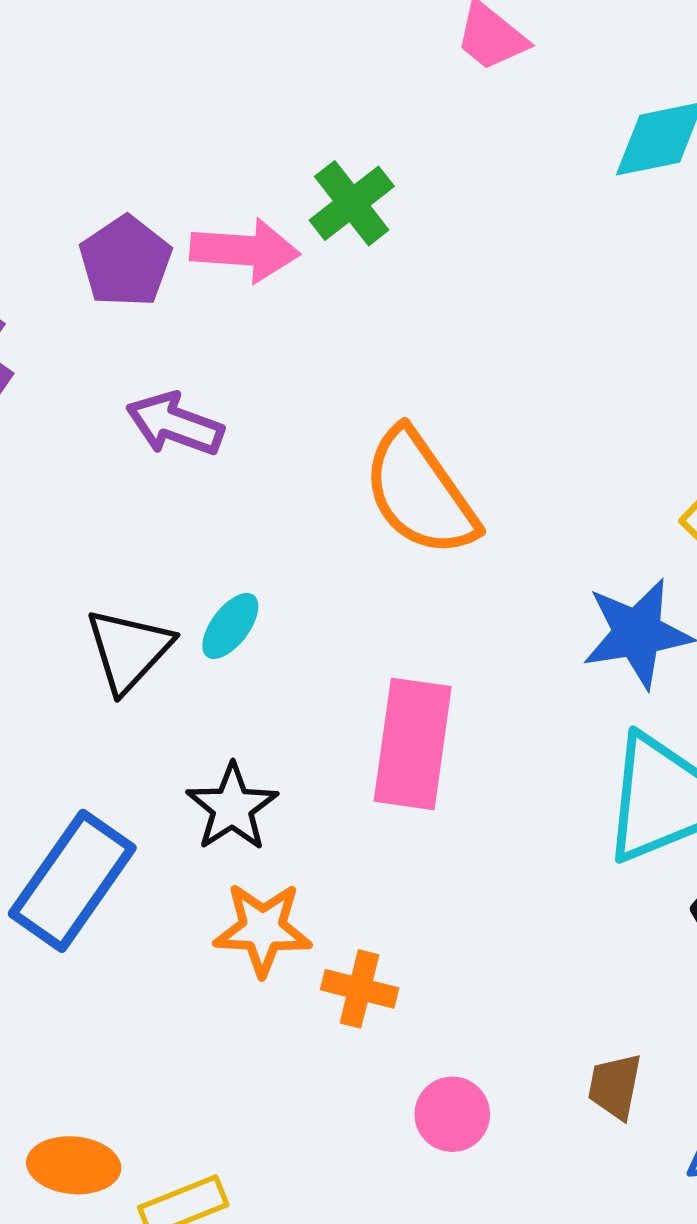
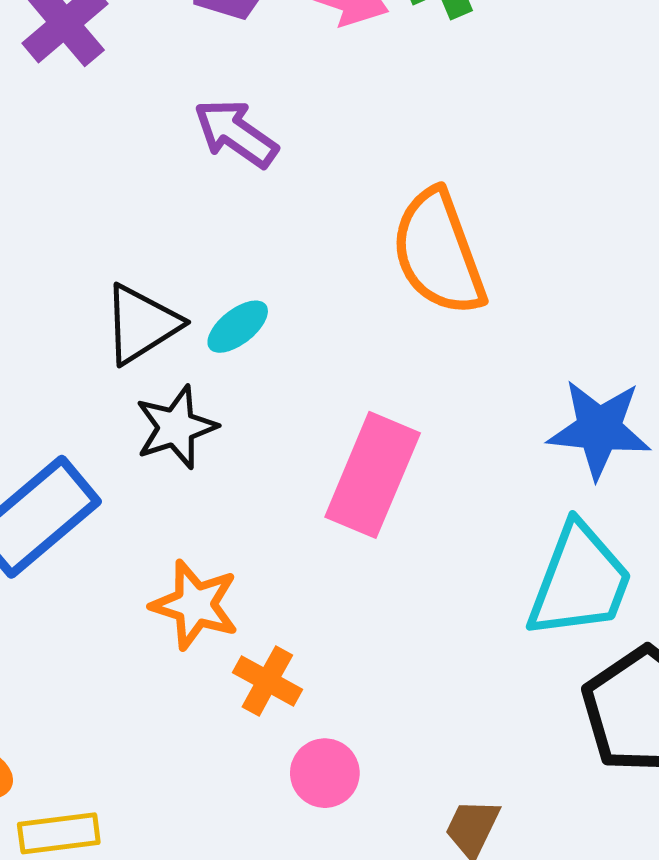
black star: (232, 807) -> (176, 427), moved
pink circle: (452, 1114) -> (325, 773), moved

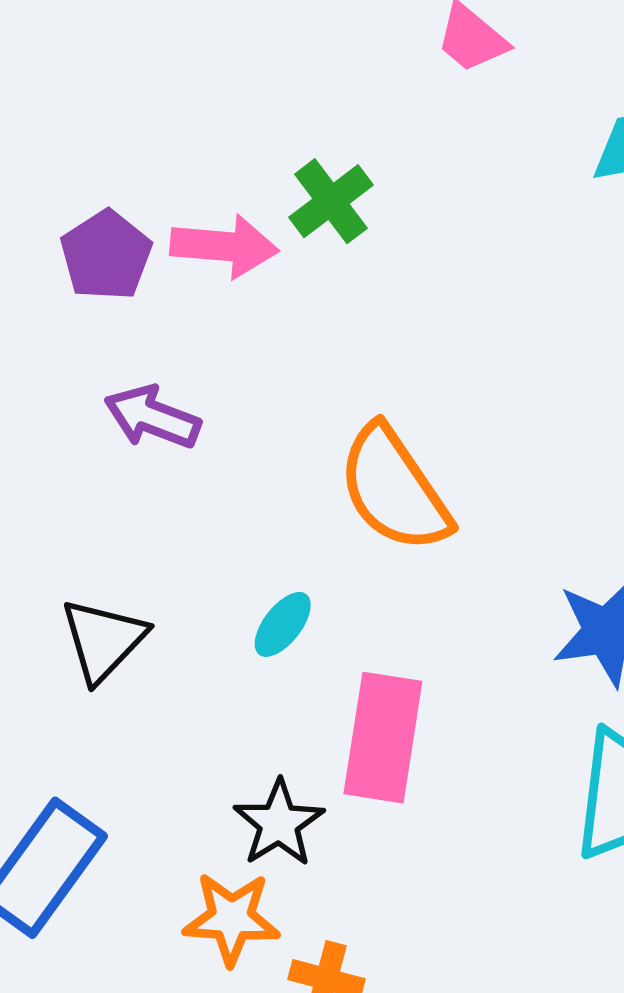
cyan ellipse: (238, 327) -> (283, 624), moved
black star: (176, 427) -> (279, 823), moved

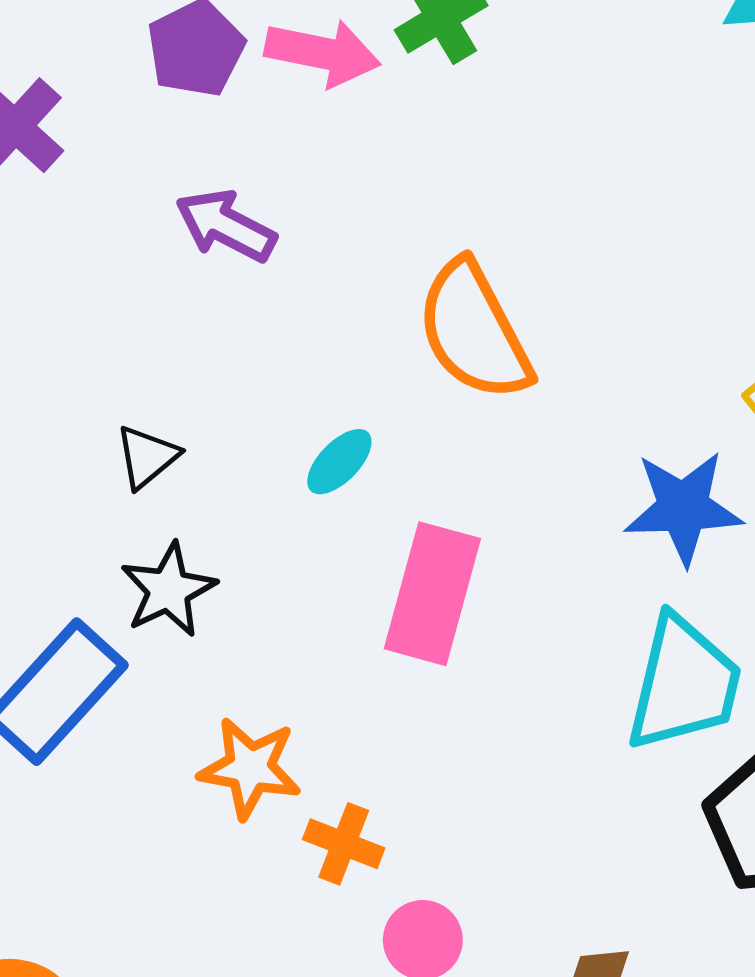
black triangle: (103, 640) -> (147, 457), size x0.7
black star: (279, 823) -> (168, 590), moved

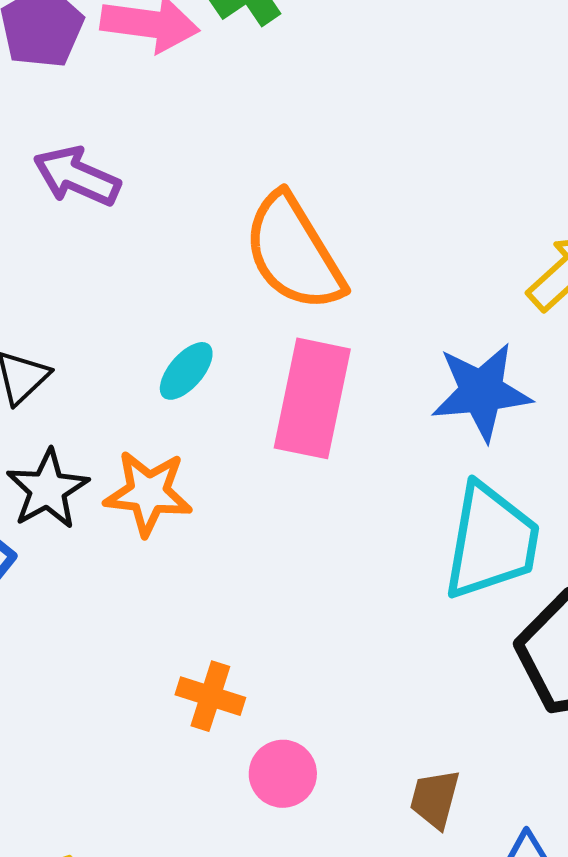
pink rectangle: (432, 594) -> (312, 398), moved
orange star: (250, 768) -> (148, 493), moved

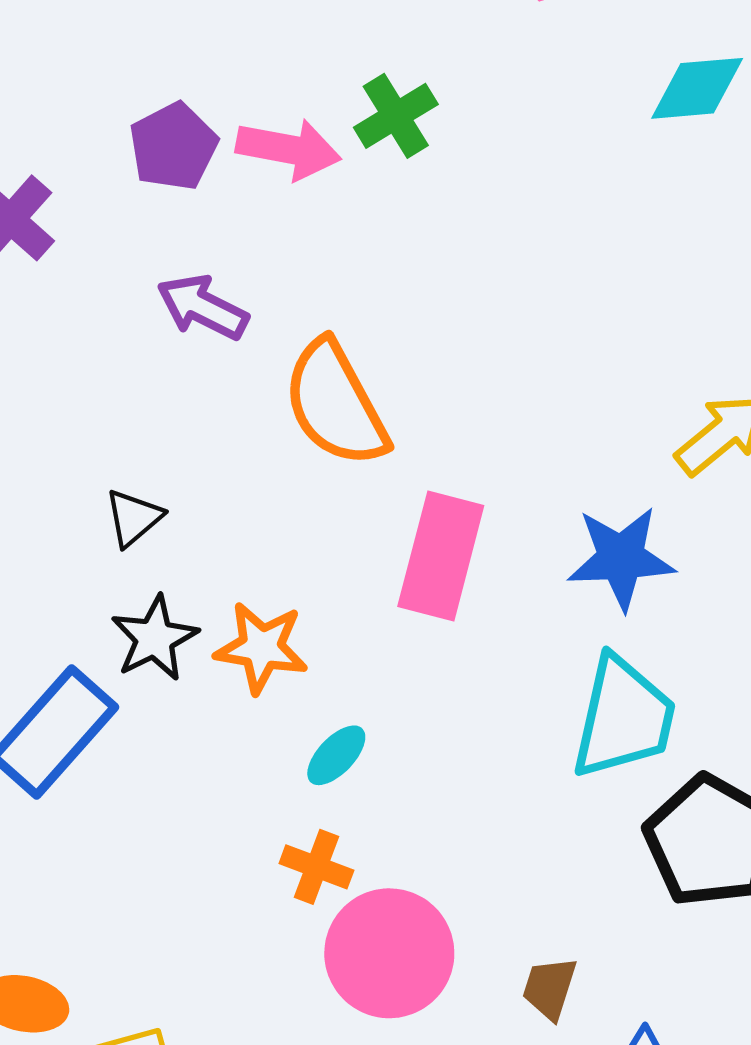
orange semicircle: (294, 253) -> (335, 404), moved
cyan ellipse: (186, 371) -> (336, 755), moved
pink circle: (283, 774) -> (389, 953), size x1.8

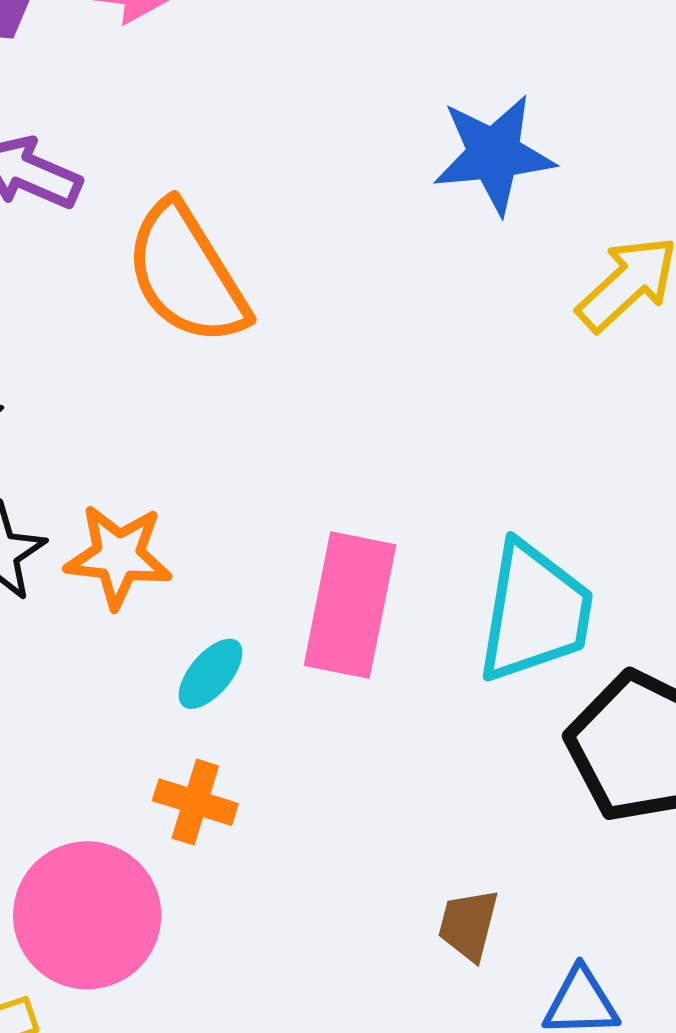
pink rectangle: (441, 556) -> (350, 605), moved
blue star: (621, 558) -> (494, 154), moved
pink circle: (389, 953) -> (87, 915), moved

